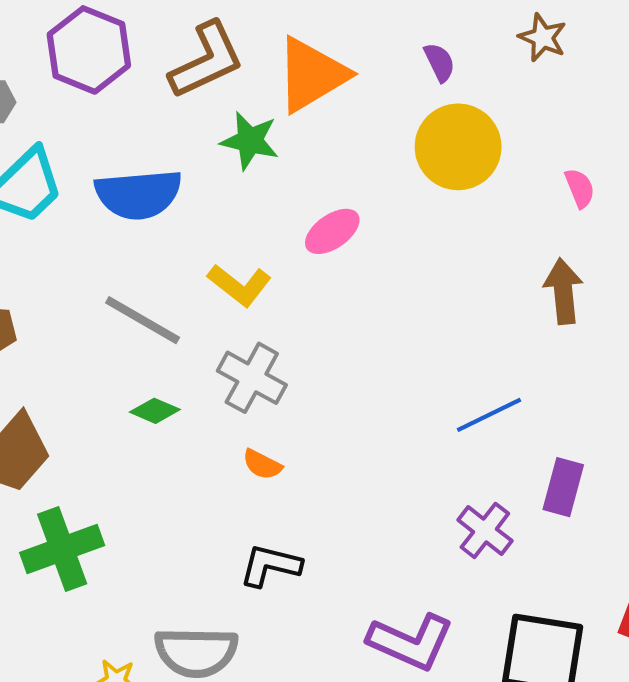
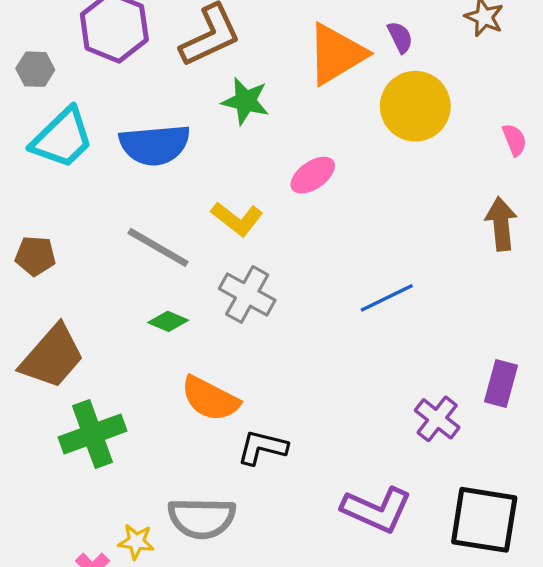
orange triangle: (312, 75) -> (336, 54), moved
blue line: (489, 415) -> (387, 298), moved
orange semicircle: (262, 464) -> (210, 399), moved, size x1.8

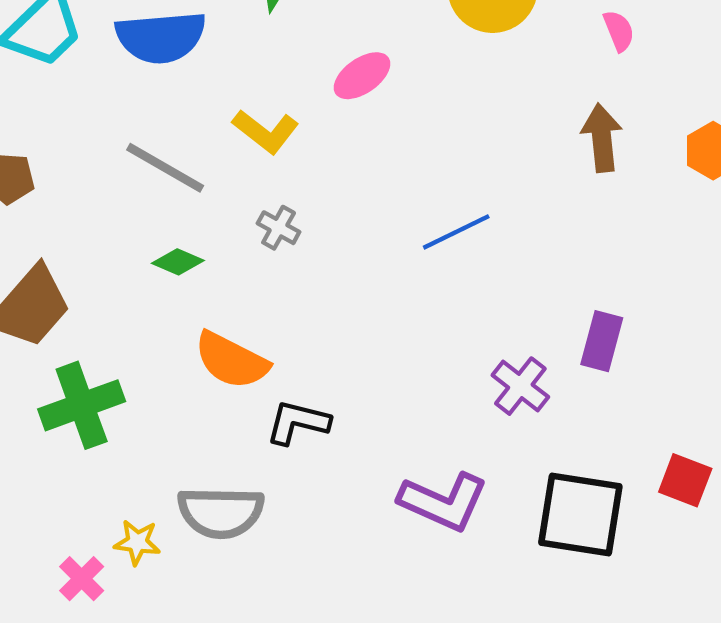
gray cross: (247, 294) -> (279, 228), size x0.6

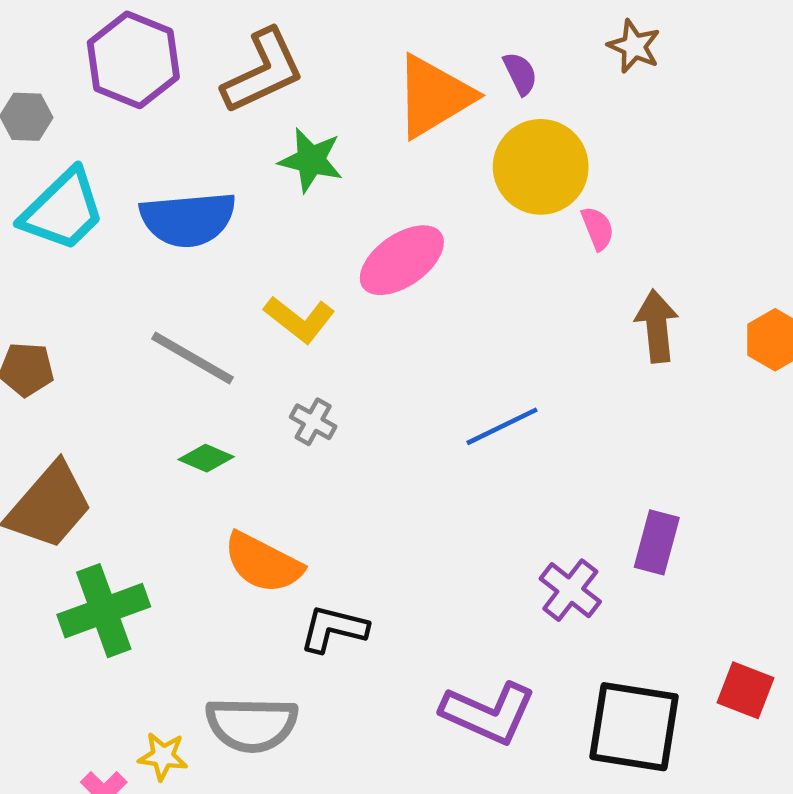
pink semicircle: (619, 31) -> (598, 228), moved
pink ellipse: (362, 76) -> (402, 260), size x1.4

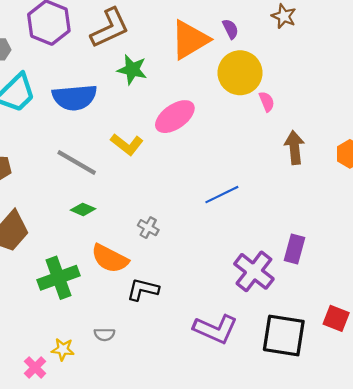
gray cross: (313, 422) -> (148, 228), moved
purple cross: (570, 590) -> (254, 271), size x1.4
green cross: (104, 611) -> (59, 278), moved
gray semicircle: (252, 724) -> (104, 334), size x0.5

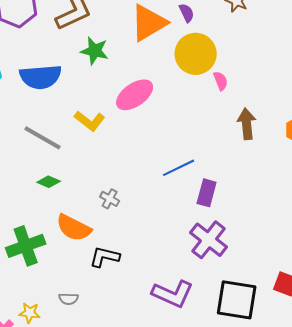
purple rectangle: (294, 249) -> (207, 193), moved

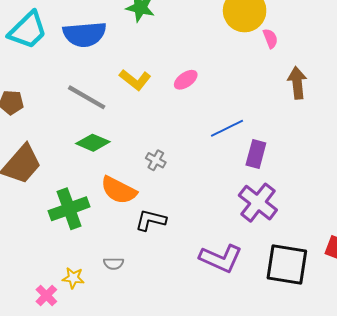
pink ellipse: (135, 95) -> (186, 80), moved, size x0.6
green diamond: (49, 182) -> (93, 143), size x1.4

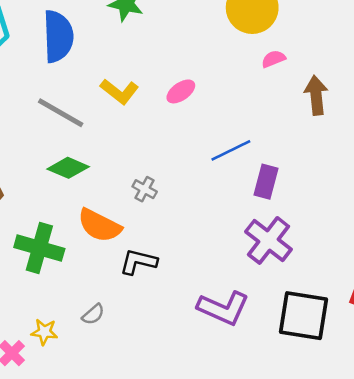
blue semicircle: (85, 34) -> (58, 36), turned -87
pink semicircle: (270, 38) -> (273, 59), moved, turned -90
green cross: (69, 209) -> (39, 248), turned 36
gray semicircle: (113, 263) -> (93, 314), turned -42

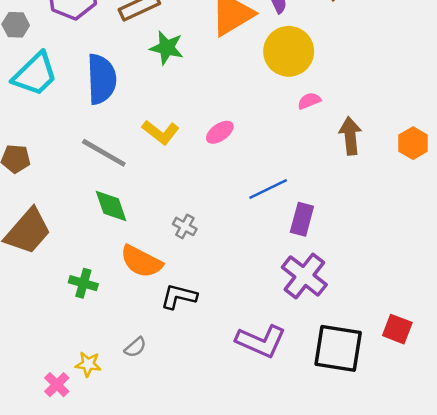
green diamond: (68, 168) -> (111, 206), turned 48
green cross: (39, 248) -> (83, 283), size x0.6

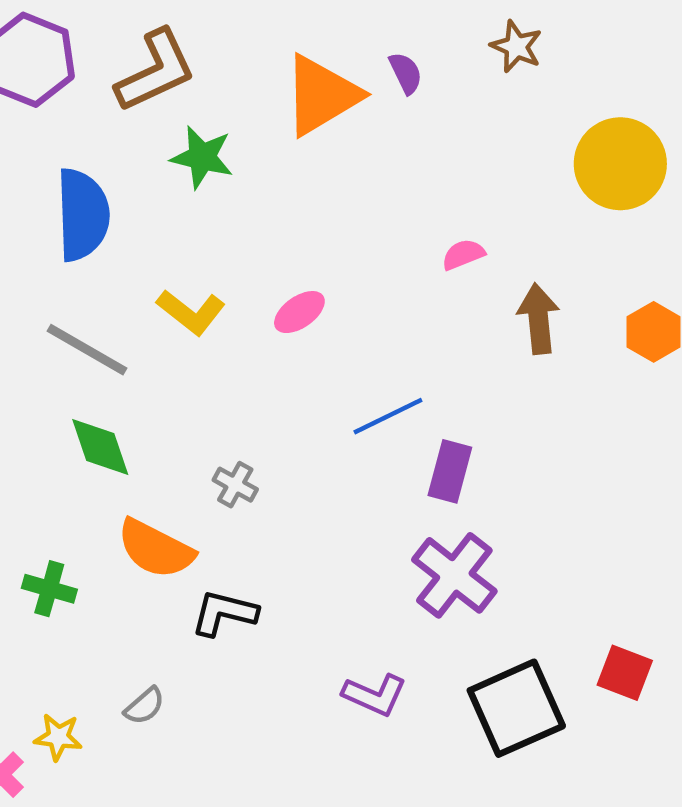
yellow circle: (289, 51) -> (620, 164), moved
purple L-shape: (261, 341) -> (375, 695), size x0.7
black square: (338, 348) -> (516, 708), turned -33

